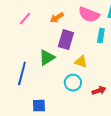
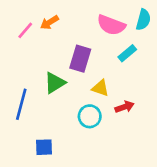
orange arrow: (57, 18) -> (49, 22), moved
cyan rectangle: (101, 36) -> (127, 53), turned 40
red arrow: (99, 91) -> (125, 107), moved

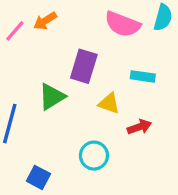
cyan rectangle: (127, 53) -> (143, 76), moved, turned 48
cyan circle: (90, 116) -> (94, 156), moved
blue square: (44, 147) -> (38, 177), turned 30

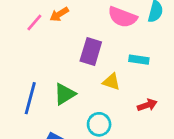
green triangle: (52, 97) -> (65, 94), moved
red arrow: (139, 127) -> (147, 105), moved

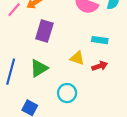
purple rectangle: (91, 51) -> (44, 31), moved
red arrow: (147, 105) -> (100, 66), moved

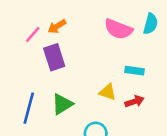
purple rectangle: (44, 31) -> (54, 57), moved, turned -35

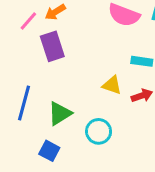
green triangle: (62, 104) -> (60, 113), moved

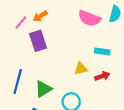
yellow triangle: (112, 85) -> (81, 69), turned -32

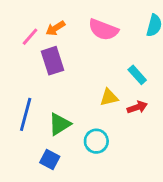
pink semicircle: (89, 18) -> (103, 30), moved
cyan rectangle: (102, 51) -> (137, 75), turned 40

